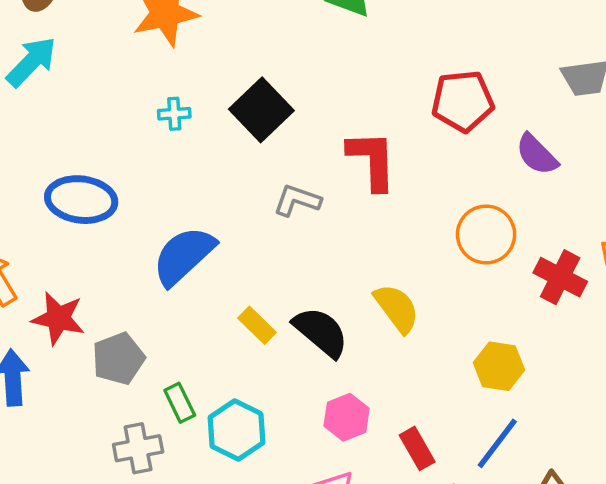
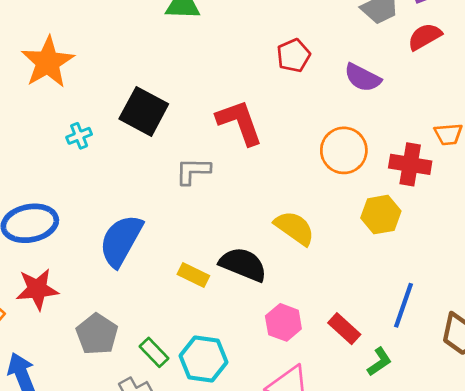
red pentagon: (463, 101) -> (293, 55), size x0.7
red star: (58, 318) -> (37, 289), moved
yellow hexagon: (499, 366) -> (381, 215), moved

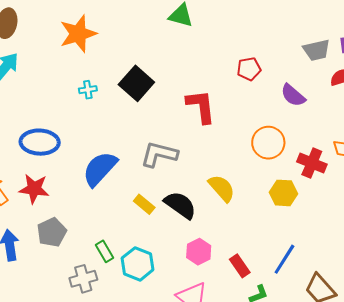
gray L-shape: (193, 171) -> (159, 154), moved, size x1.4
gray pentagon: (97, 334) -> (52, 232), moved

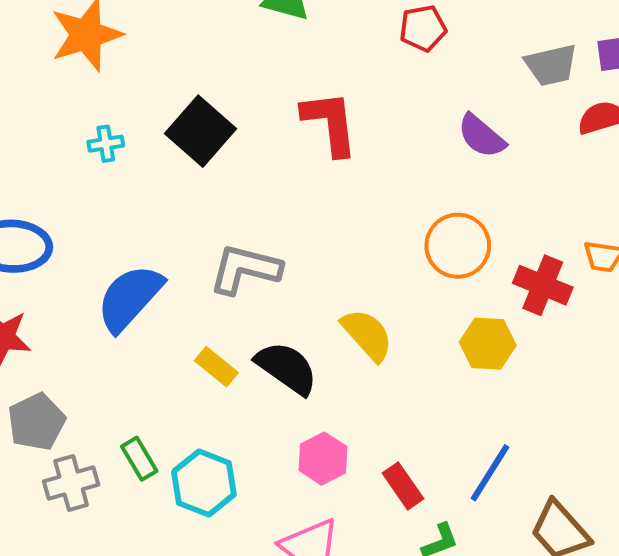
red pentagon: (249, 69) -> (423, 28), moved
purple semicircle: (293, 95) -> (481, 136), moved
red L-shape: (201, 106) -> (330, 123), moved
gray cross: (83, 279) -> (71, 483), moved

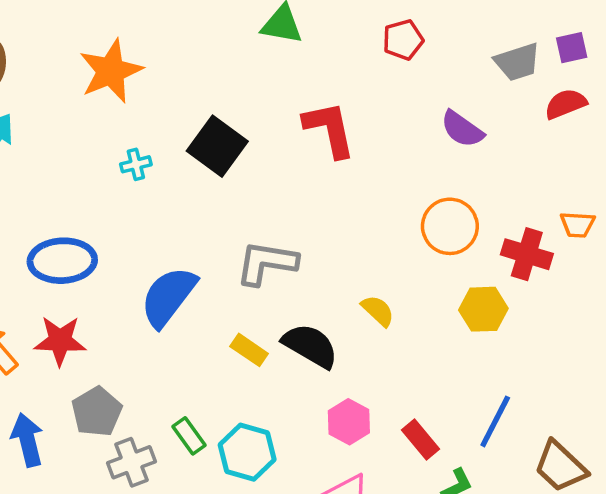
yellow semicircle: (367, 335) -> (378, 311), size x0.7

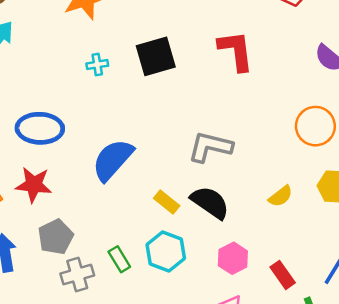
black square: (217, 146) -> (156, 56), turned 33
gray L-shape: (267, 263) -> (210, 147), moved
yellow semicircle: (378, 311) -> (281, 196), moved, turned 95
cyan hexagon: (247, 452) -> (166, 251), moved

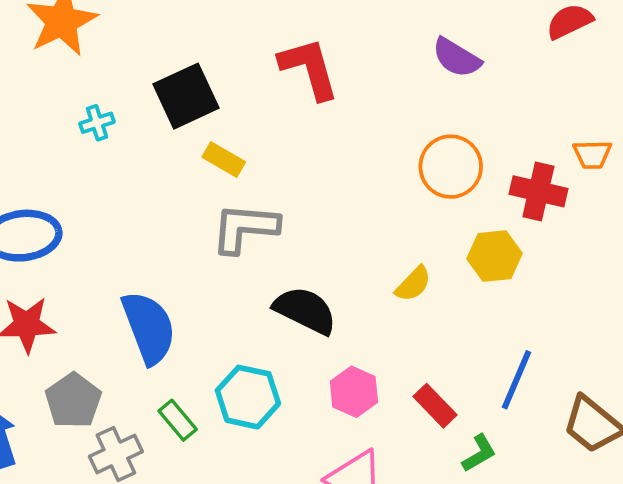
gray L-shape: (210, 147) -> (245, 228), moved
blue semicircle: (113, 160) -> (149, 328), moved, turned 126
yellow rectangle: (167, 202) -> (224, 159), moved

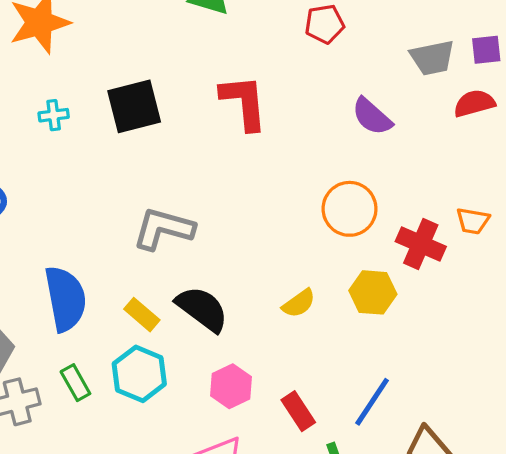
yellow rectangle: (224, 159) -> (142, 315), moved

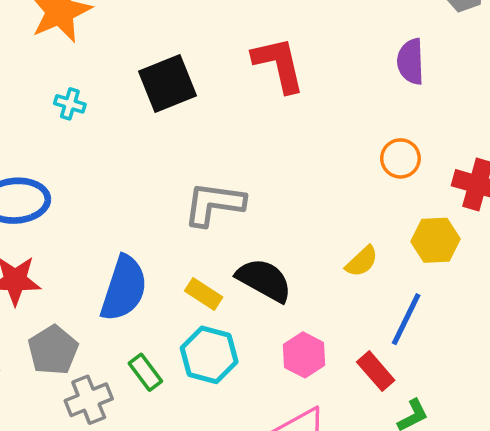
cyan cross: (54, 115) -> (70, 104), moved, turned 32
purple semicircle: (372, 117) -> (411, 61), turned 54
orange circle: (350, 209) -> (400, 158), size x0.7
blue semicircle: (65, 299) -> (124, 288), turned 36
blue line: (372, 402) -> (406, 319), moved

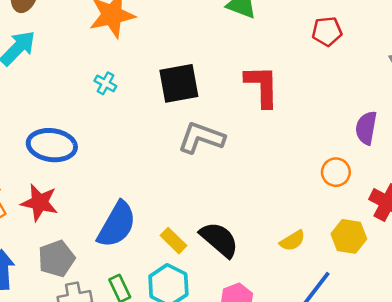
purple semicircle: (411, 61) -> (366, 128), moved
gray L-shape: (214, 204) -> (201, 138), moved

